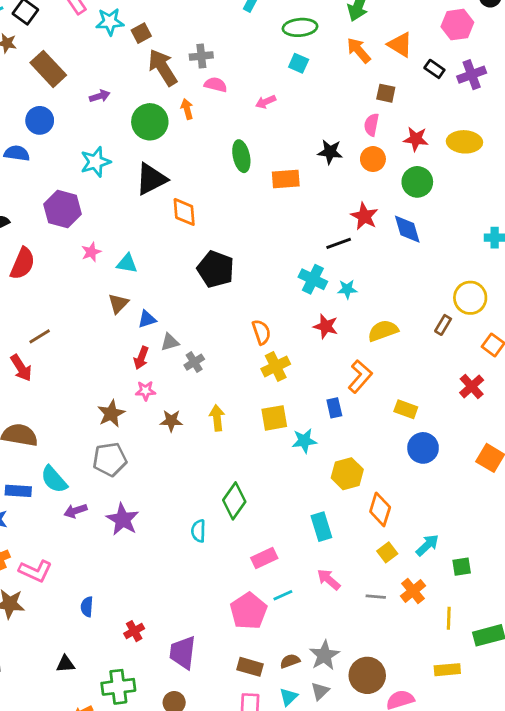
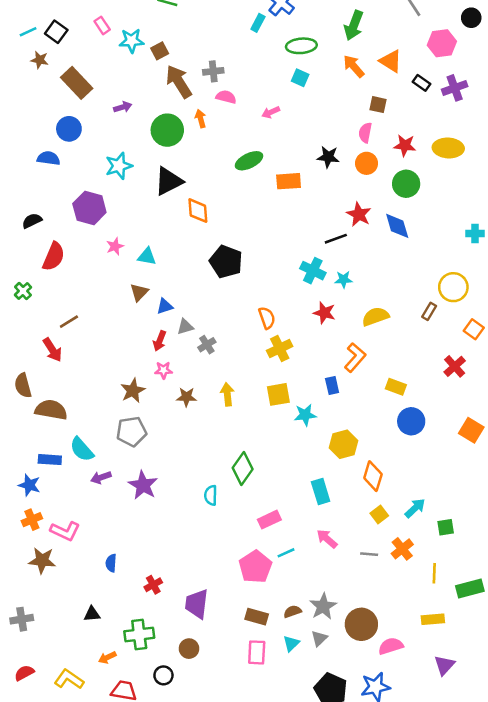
green ellipse: (241, 156) -> (249, 161), turned 76

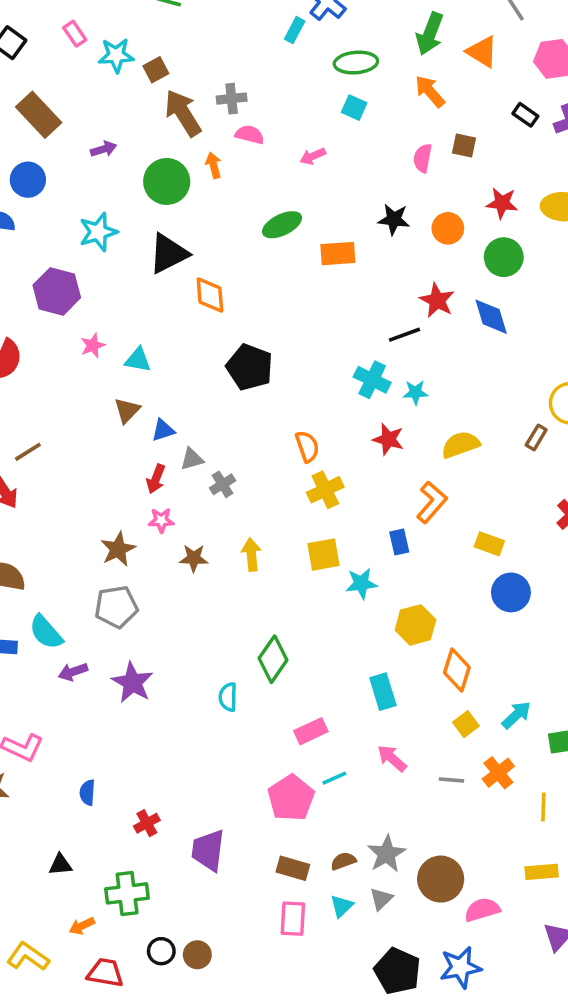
orange triangle: (391, 61) -> (482, 52), moved
pink semicircle: (365, 133) -> (423, 158), moved
brown circle: (189, 649) -> (197, 955), moved

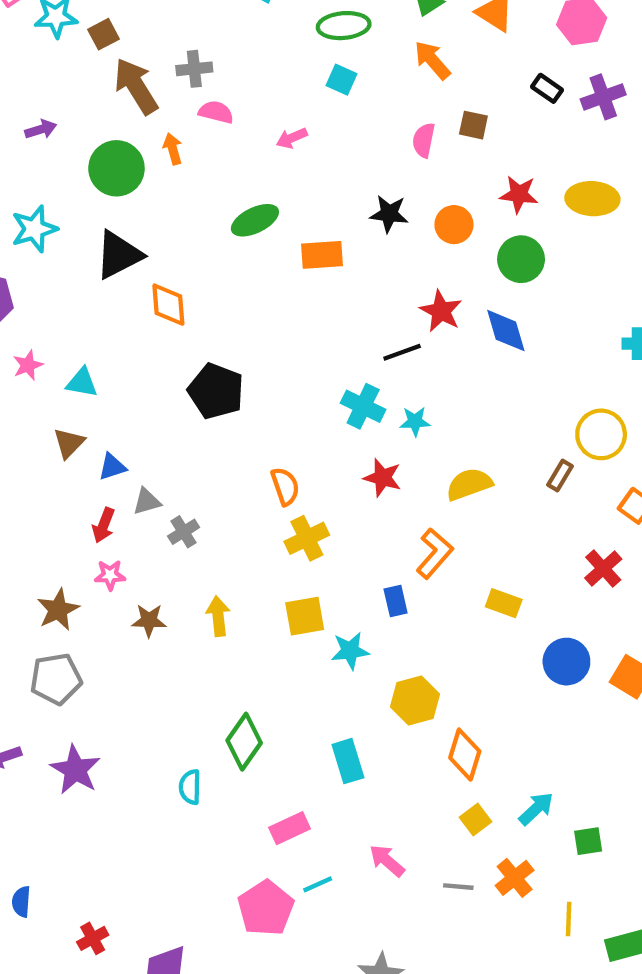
blue circle: (511, 592) -> (566, 662), moved
cyan rectangle: (383, 692) -> (348, 761), moved

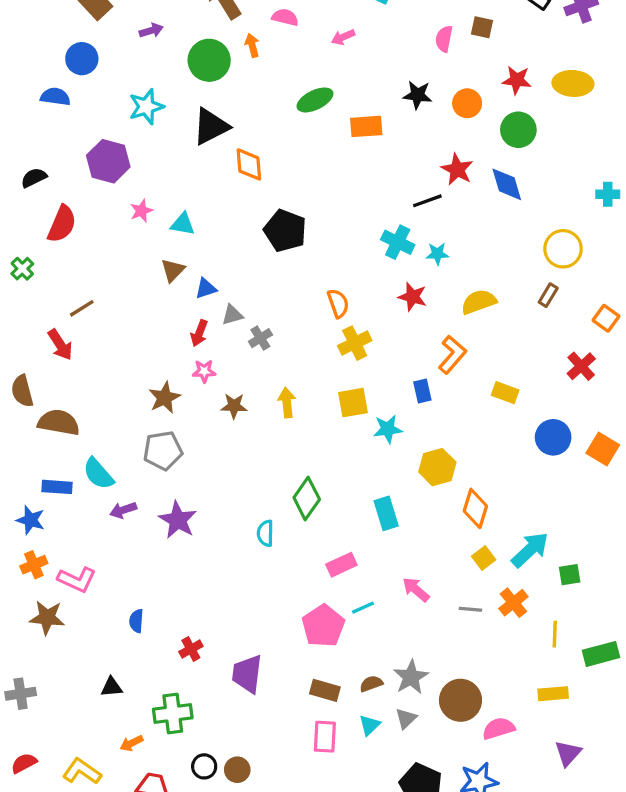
yellow circle: (601, 434) -> (563, 249), moved
cyan arrow: (536, 809) -> (530, 550), size x1.4

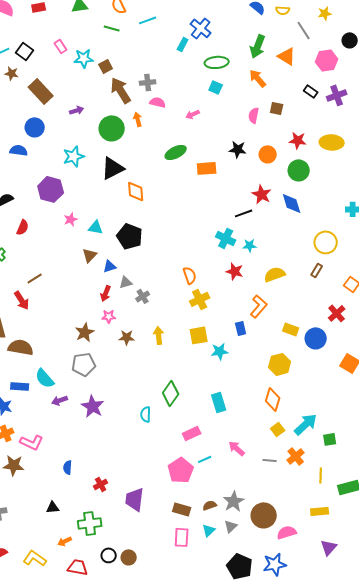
red semicircle: (62, 224) -> (23, 227), size x0.7
black pentagon: (285, 231) -> (130, 236), moved
blue circle: (553, 437) -> (316, 338), moved
yellow hexagon: (437, 467) -> (280, 364), moved

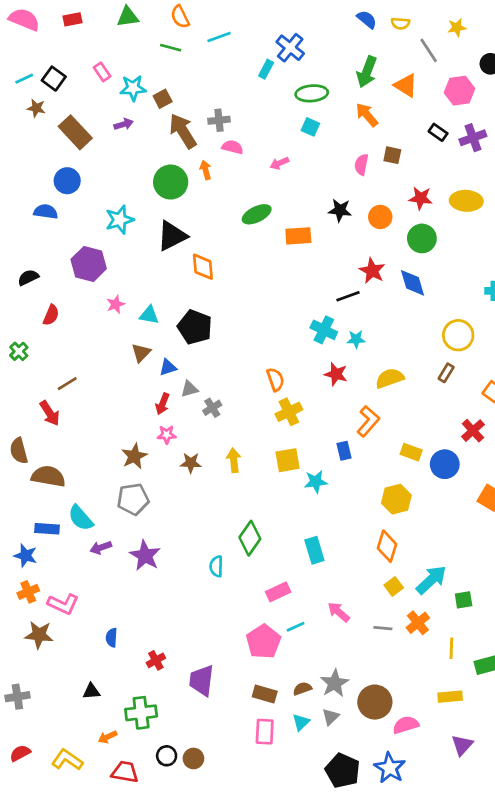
purple arrow: (77, 110) -> (124, 124), moved
blue star: (275, 564) -> (390, 768), turned -30

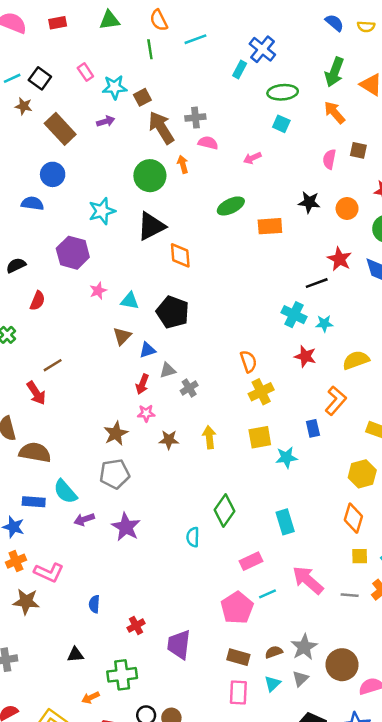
green line: (171, 48) -> (150, 49), turned 66
yellow square: (394, 586) -> (360, 556), turned 36
pink arrow: (339, 612) -> (308, 580), size x1.5

